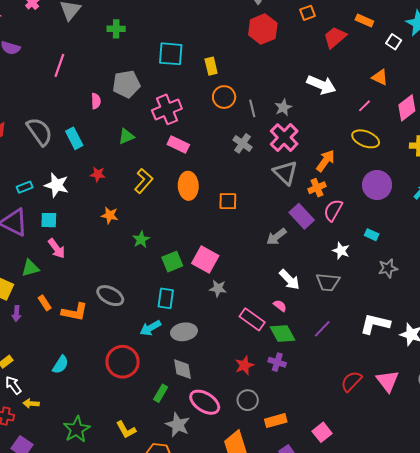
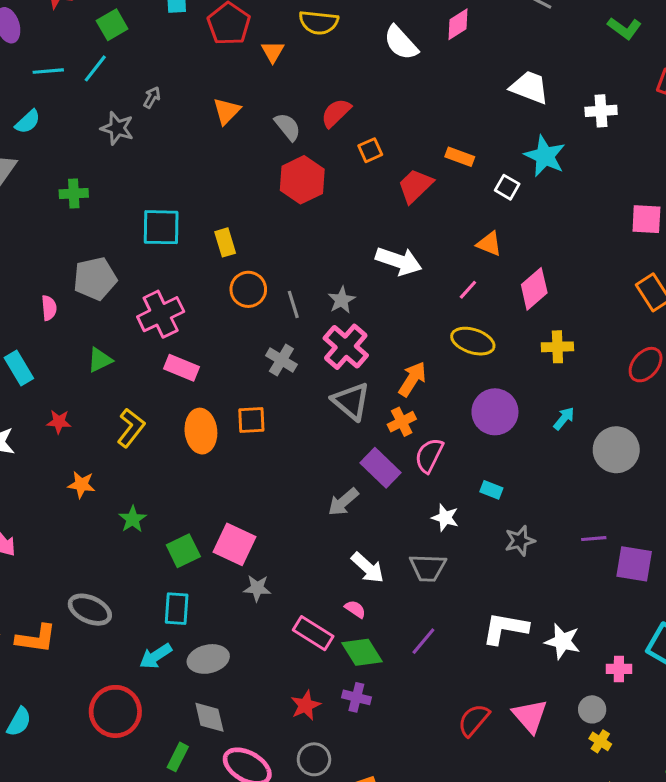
orange square: (228, 201) -> (251, 420), moved

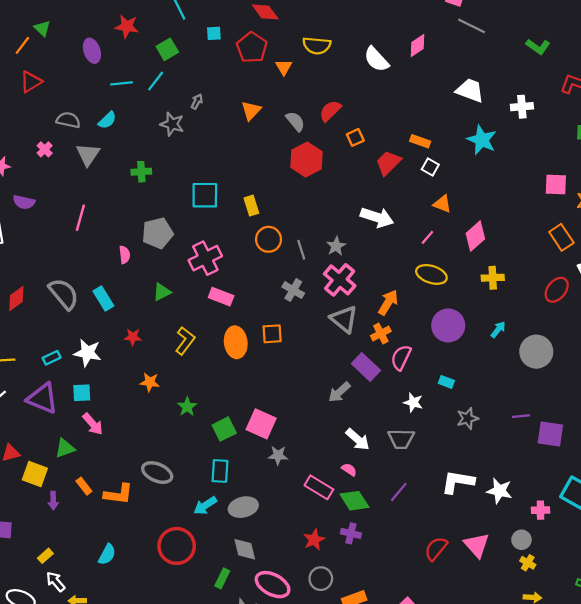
white square: (507, 187) -> (430, 167), moved

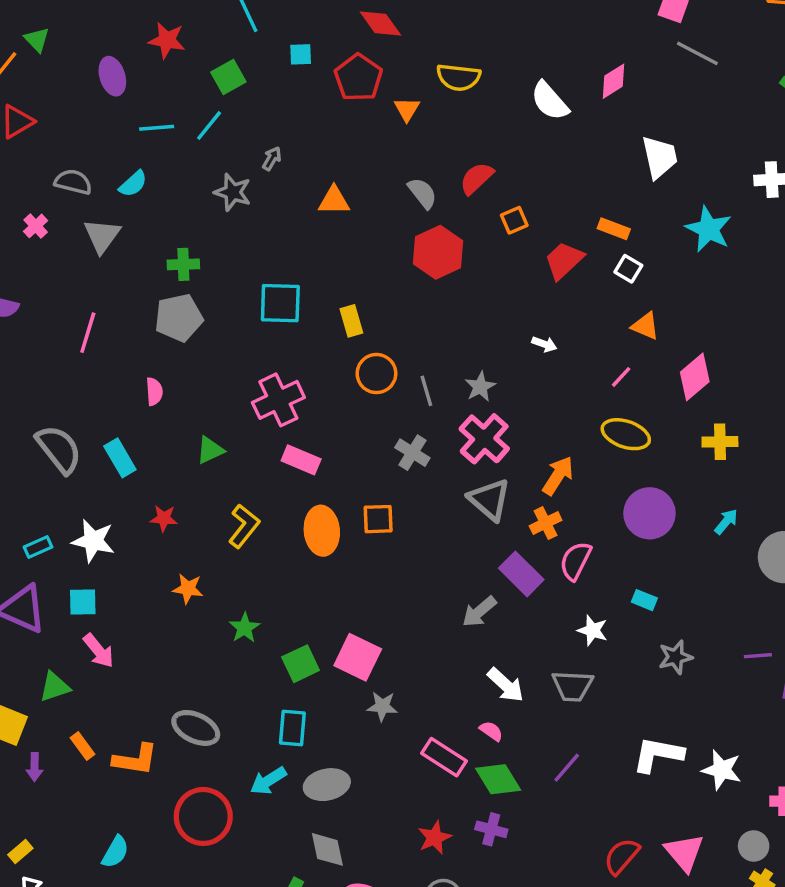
white trapezoid: (470, 90) -> (660, 157), moved, turned 56
orange triangle: (251, 111) -> (334, 201), moved, turned 45
white arrow: (377, 217) -> (544, 344), size x0.5
gray pentagon: (157, 233) -> (179, 318), moved
red circle: (177, 546) -> (203, 816), moved

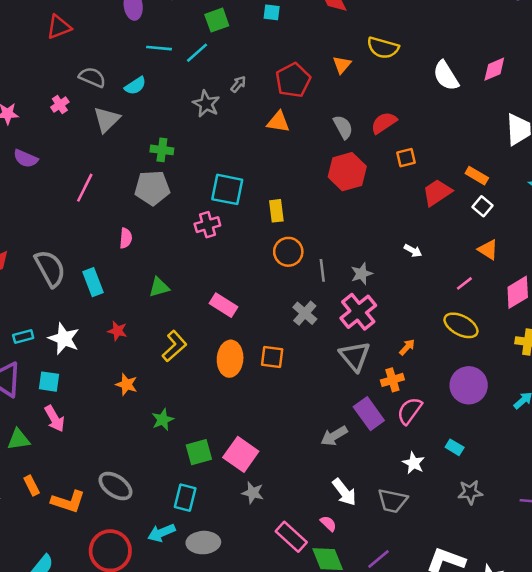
red pentagon: (358, 78) -> (293, 80), moved
pink cross: (278, 400) -> (207, 225), moved, size x0.7
orange arrow: (558, 476) -> (407, 347), size x0.6

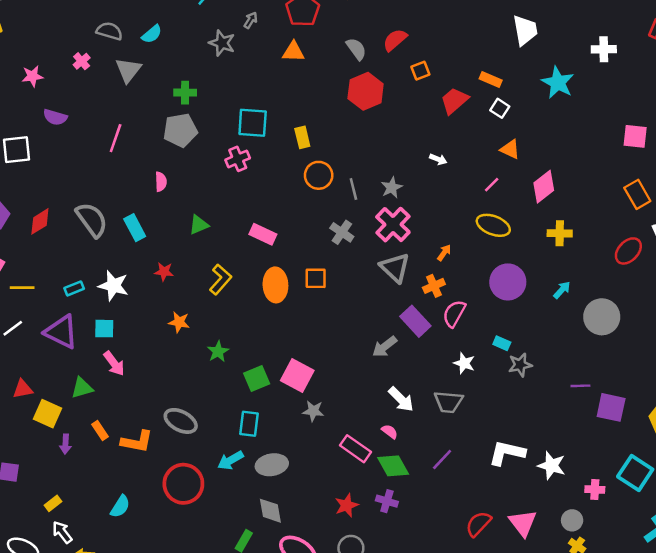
gray star: (470, 492) -> (520, 365), moved

